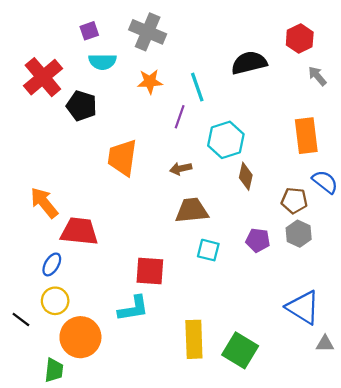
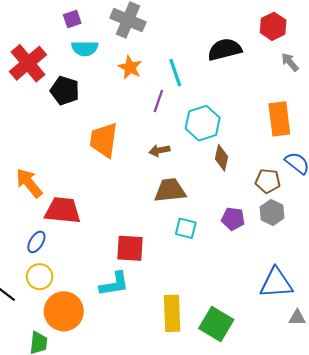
orange star: (150, 82) -> (130, 67), turned 30
blue triangle: (303, 307) -> (276, 283), turned -36

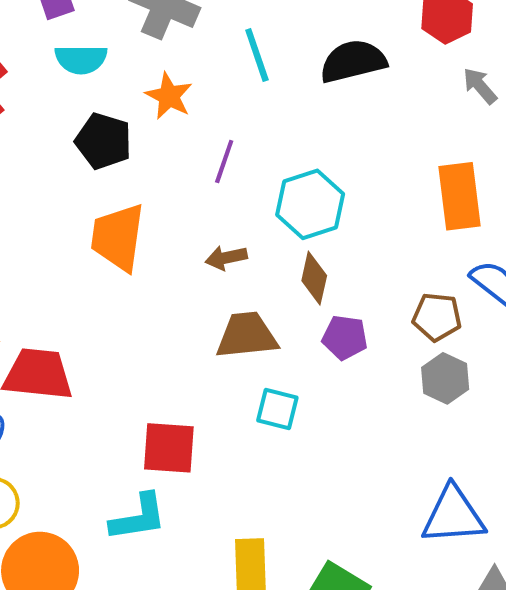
cyan line: (175, 73) -> (257, 55), moved
black pentagon: (65, 91) -> (103, 141), moved
brown diamond: (221, 158) -> (314, 278), moved
purple pentagon: (233, 219) -> (345, 337), moved

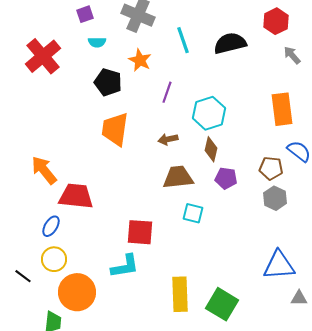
cyan semicircle: (81, 59) -> (97, 42), size x0.7

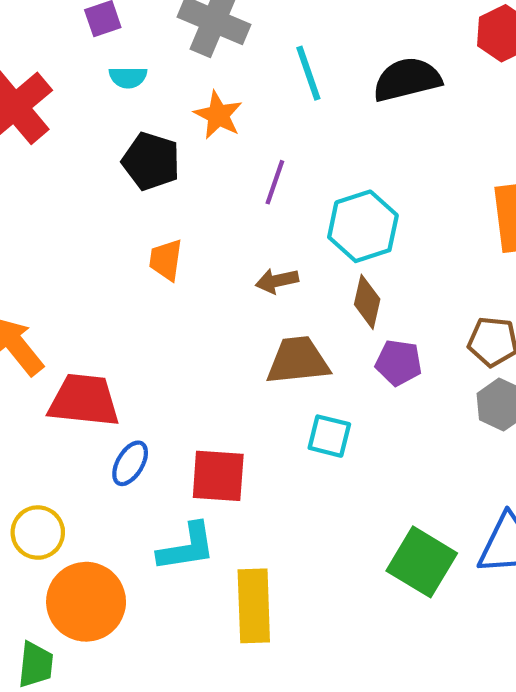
orange trapezoid: (115, 129) -> (166, 260), size x0.6
blue ellipse: (51, 226) -> (130, 463), moved
yellow rectangle: (180, 294) -> (254, 606), moved
green square: (222, 304) -> (422, 562), moved

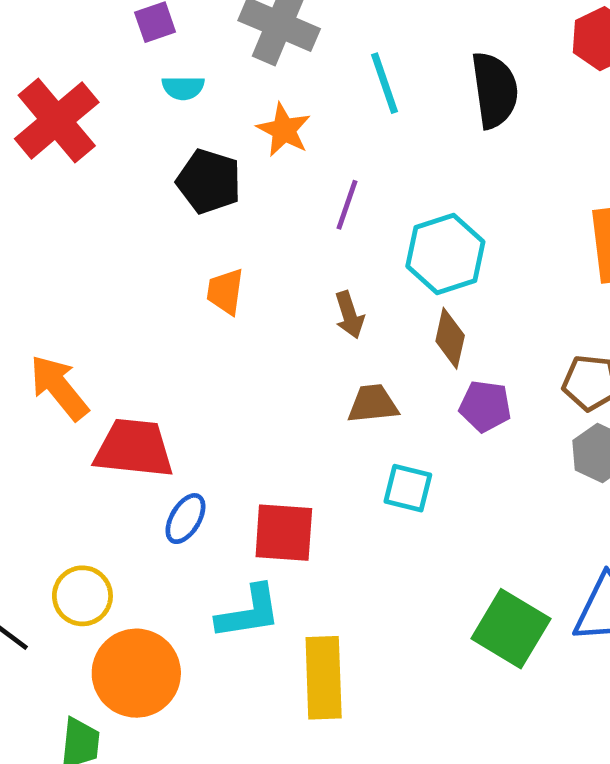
black semicircle: (407, 79) -> (495, 90), turned 96
brown arrow: (277, 281) -> (349, 315), turned -96
brown trapezoid: (298, 361) -> (373, 404), size x0.7

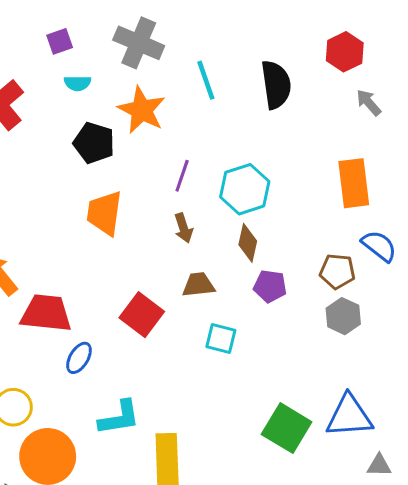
orange star: (284, 130) -> (142, 110), size x1.4
purple line: (347, 205) -> (182, 176), moved
orange trapezoid: (225, 291) -> (104, 213), size x1.5
red square: (284, 533) -> (142, 315), moved, turned 33

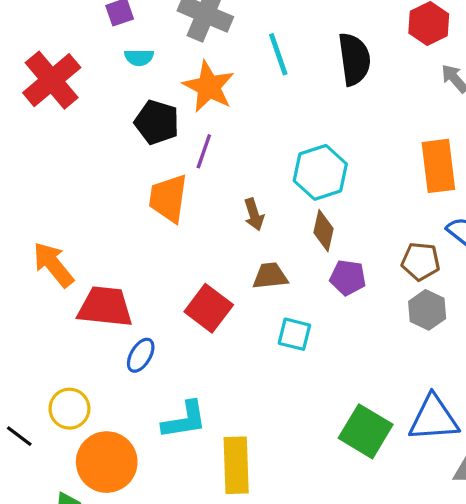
purple line: (182, 176) -> (204, 151), moved

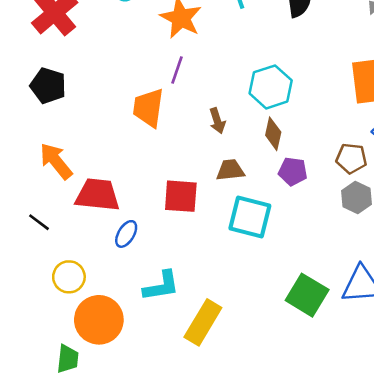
black pentagon: (157, 122) -> (48, 86), moved
red square: (209, 308) -> (181, 196), turned -33
cyan square: (294, 334) -> (250, 217), size x1.6
black line: (19, 436) -> (39, 222), moved
yellow rectangle: (236, 465) -> (203, 322), turned 33

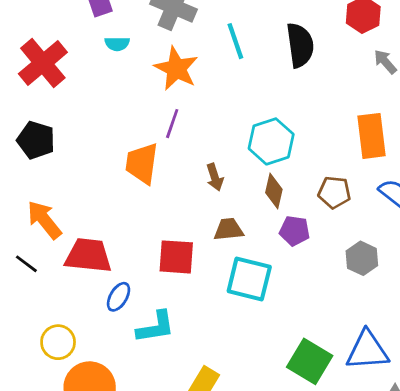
brown pentagon: (351, 158) -> (334, 192), moved
black line: (39, 222) -> (26, 264), moved
cyan L-shape: (161, 286) -> (156, 327), moved

